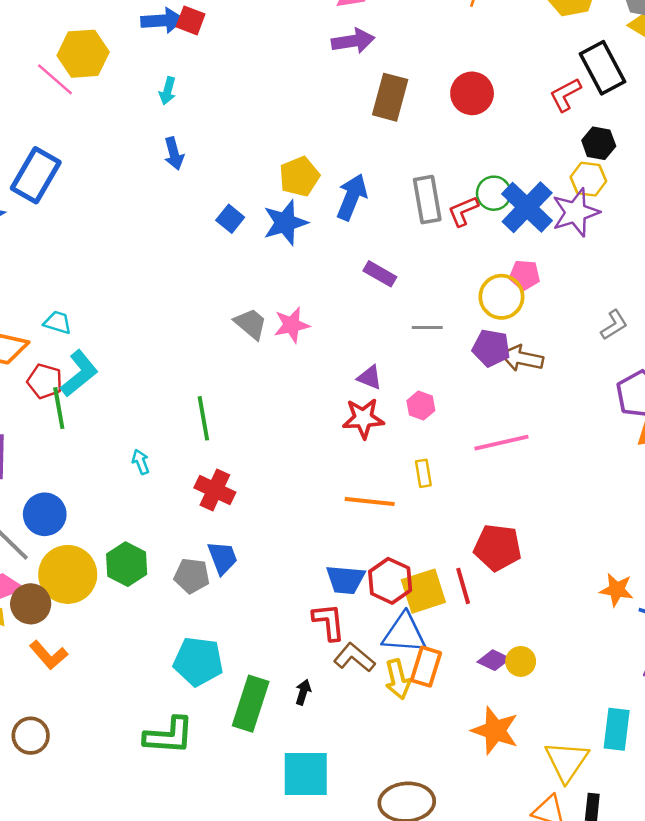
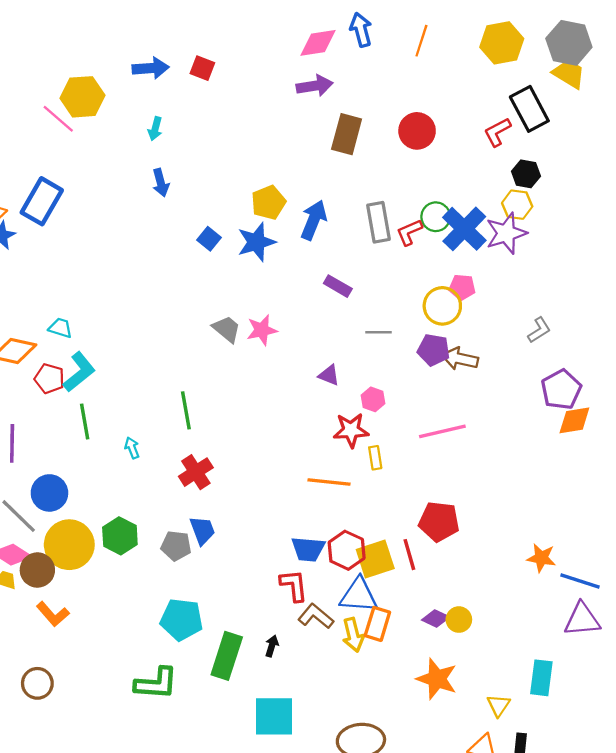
red square: (191, 20) -> (202, 68), moved
green line: (59, 408) -> (85, 421), moved
red star: (363, 418) -> (351, 430), moved
red cross: (215, 490) -> (196, 472), turned 32
yellow triangle: (567, 761) -> (498, 705), size x0.6

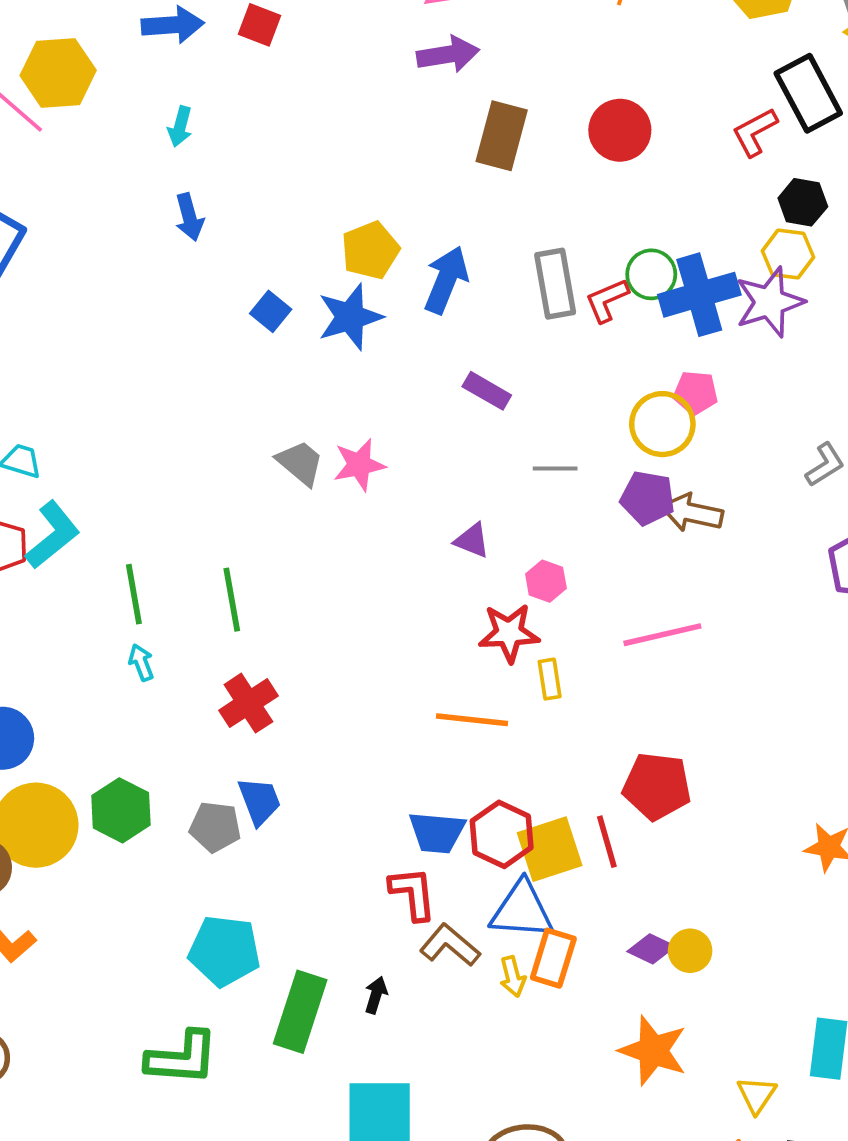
blue cross: (464, 229) -> (699, 295), turned 30
green line: (85, 421) -> (134, 594), moved
yellow arrow: (353, 635) -> (513, 977), size x0.7

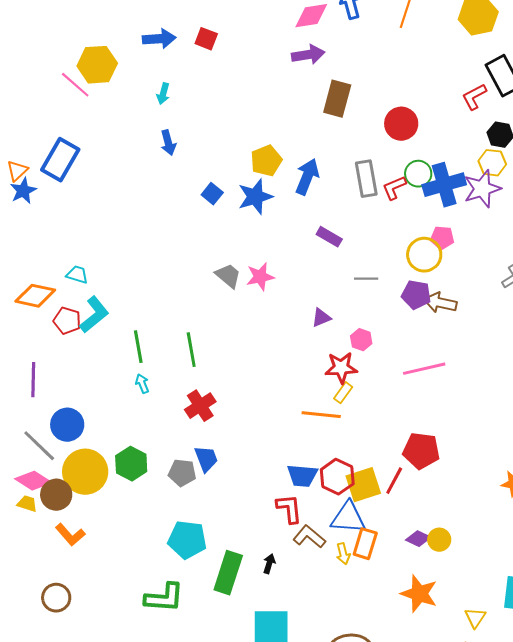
red circle: (620, 130) -> (401, 124), moved
purple triangle: (472, 540) -> (321, 318), turned -45
yellow rectangle: (550, 679) -> (343, 393), moved, turned 45
red line: (607, 842) -> (394, 481), turned 44

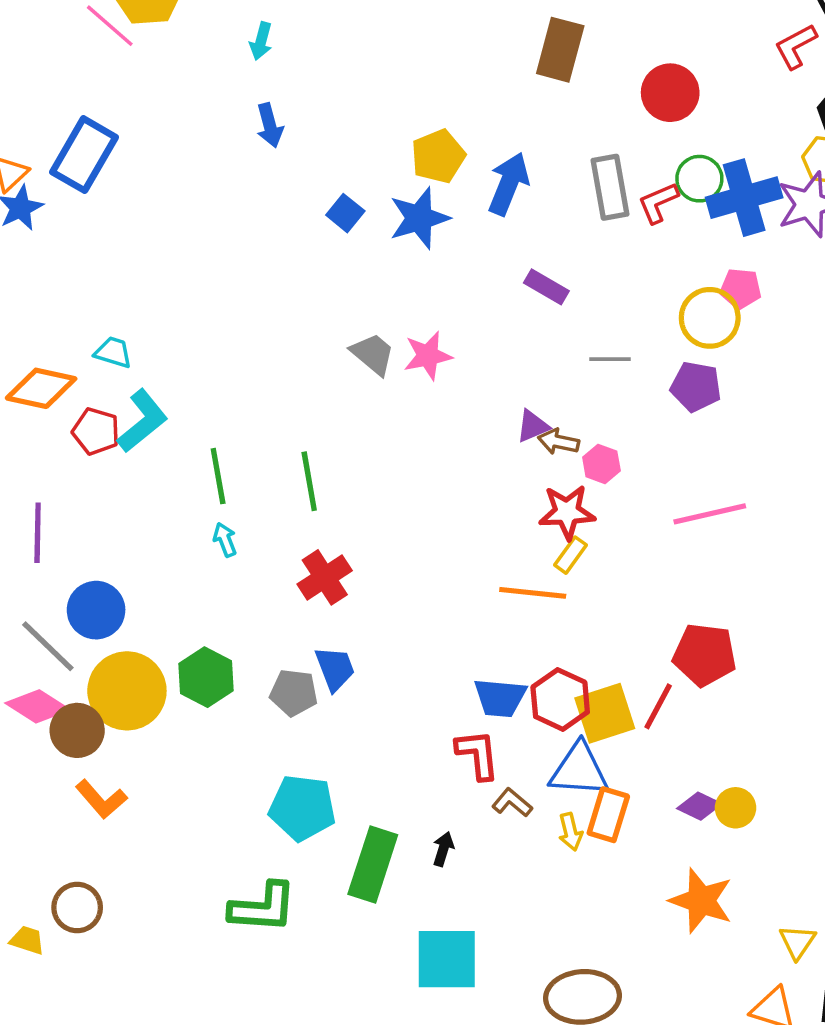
brown arrow: (440, 303) -> (558, 442), moved, size x0.7
yellow trapezoid: (27, 504) -> (27, 940), moved
brown L-shape: (309, 537) -> (512, 803), size x0.7

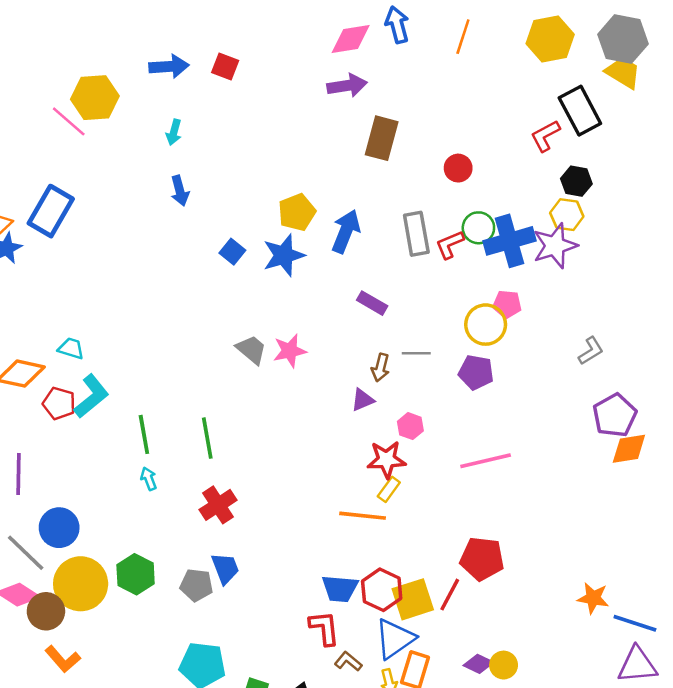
red circle: (670, 93) -> (458, 168), size x0.7
brown arrow: (558, 442) -> (380, 368), moved, turned -88
blue triangle: (579, 770) -> (395, 639), turned -39

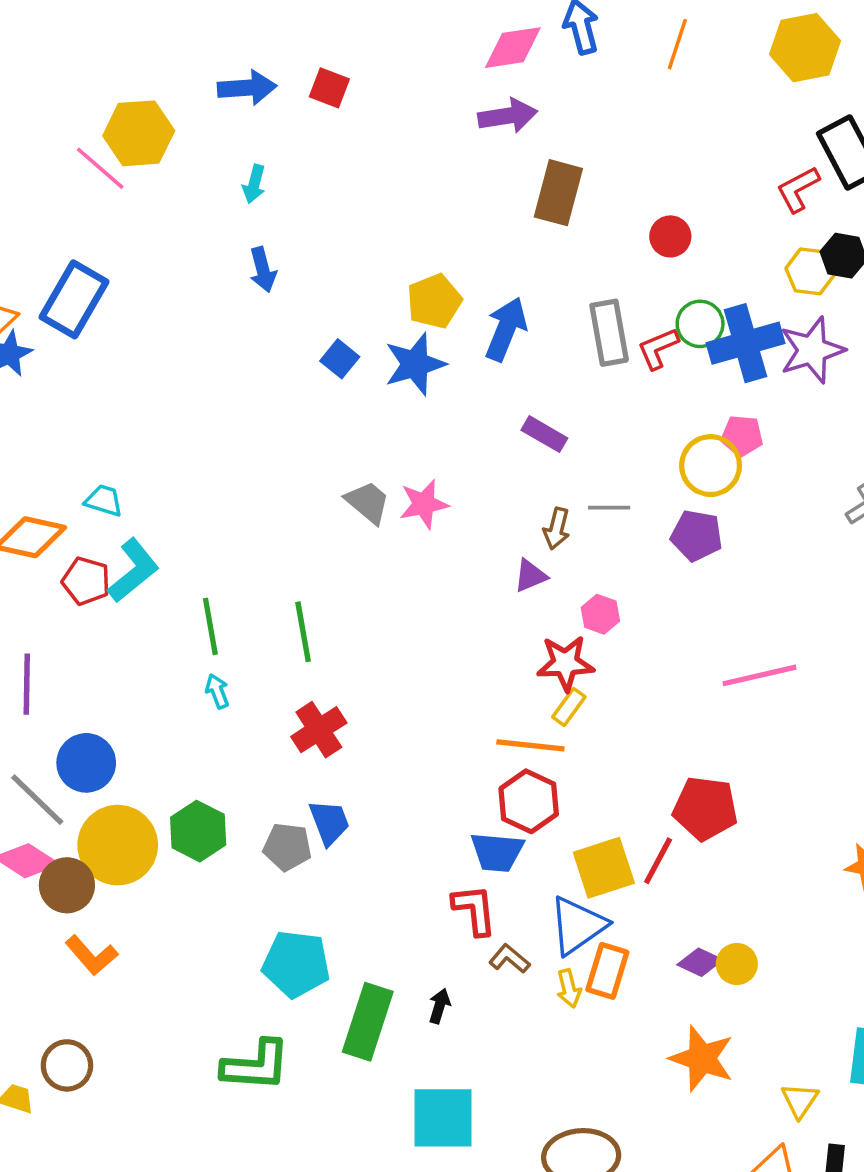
yellow hexagon: (567, 215) -> (810, 271), moved
pink line: (486, 461) -> (760, 675), moved
red hexagon: (382, 590) -> (529, 801), moved

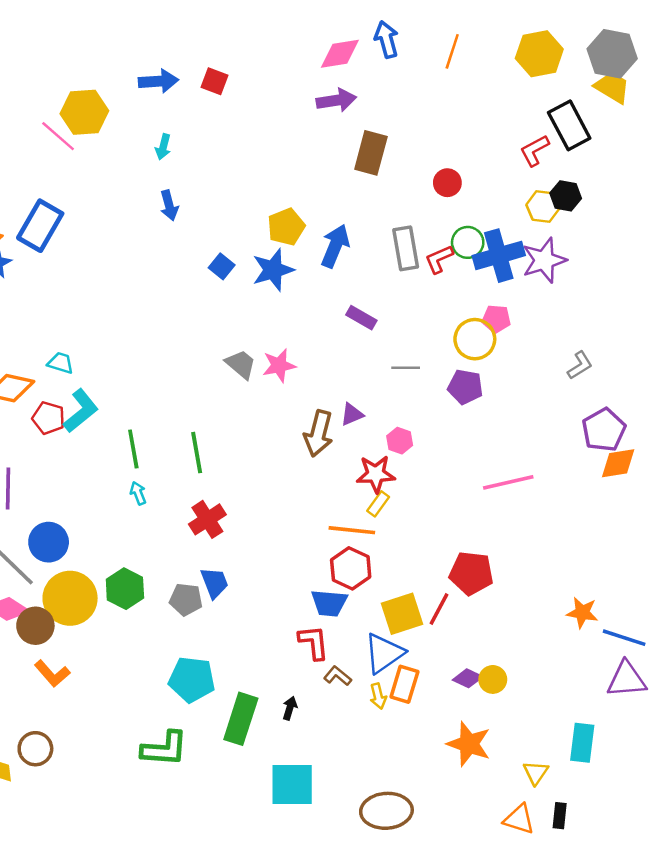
brown arrow: (557, 529) -> (318, 433), moved, size x1.6

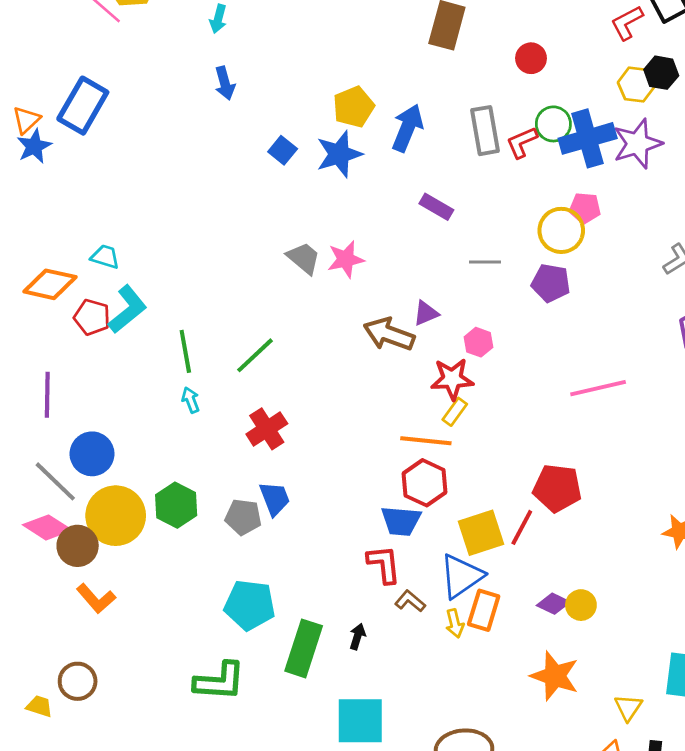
brown arrow: (318, 433) -> (389, 334), turned 96
green line: (197, 453) -> (255, 355), turned 57

